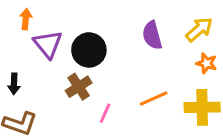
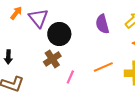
orange arrow: (26, 19) -> (16, 13), turned 32
purple triangle: (48, 44) -> (38, 18), moved

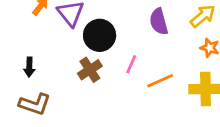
pink line: (70, 77) -> (131, 64), moved

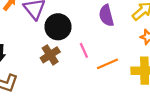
pink line: (131, 64) -> (84, 50), turned -48

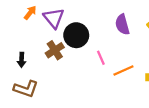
brown cross: (50, 55) -> (55, 50), moved

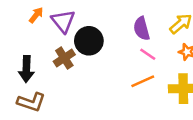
pink line: (101, 58) -> (148, 54), moved, turned -32
black arrow: (22, 60) -> (26, 69), size x1.5

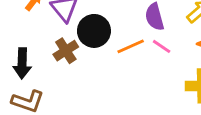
orange line: (143, 81) -> (131, 46), moved

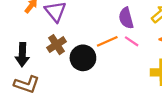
black circle: (94, 31) -> (83, 58), moved

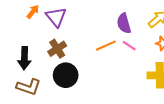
black circle: (83, 58) -> (66, 75), moved

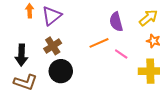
orange arrow: (33, 12) -> (30, 11), turned -40
purple triangle: (56, 17) -> (52, 16), turned 30
pink line: (129, 46) -> (121, 54), moved

